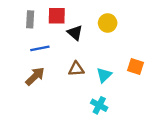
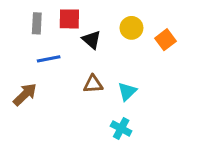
orange square: (135, 67) -> (165, 40), moved, turned 35
brown arrow: (35, 76) -> (25, 94), moved

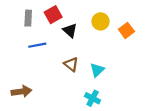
red square: (69, 19) -> (53, 15), turned -30
brown triangle: (93, 84) -> (71, 64), turned 42
brown arrow: (25, 94) -> (21, 91), moved, turned 36

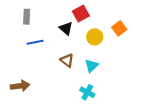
red square: (53, 15) -> (81, 13), moved
yellow circle: (100, 21) -> (95, 37), moved

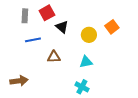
red square: (81, 13) -> (47, 13), moved
brown triangle: (67, 60) -> (54, 57), moved, turned -40
cyan triangle: (92, 66) -> (86, 62), turned 32

